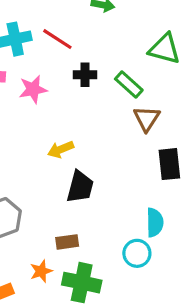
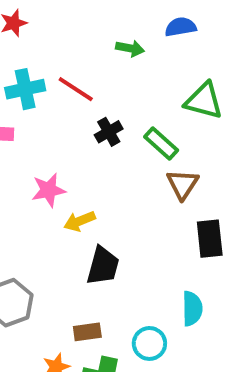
black cross: (85, 75) -> (109, 132), turned -30
pink star: (33, 89) -> (48, 190), moved
cyan circle: (137, 253) -> (149, 343), moved

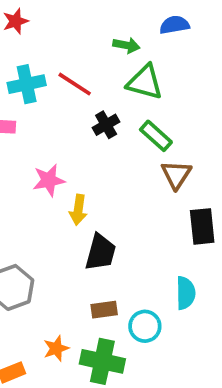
green triangle: (204, 101) -> (145, 82), moved
yellow arrow: (80, 221) -> (78, 210), turned -60
brown rectangle: (87, 332) -> (104, 310), moved

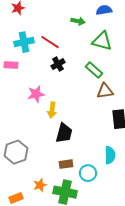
green triangle: (145, 82) -> (102, 41), moved
black cross: (106, 125) -> (58, 64), moved
brown triangle: (176, 175) -> (105, 91), turned 48

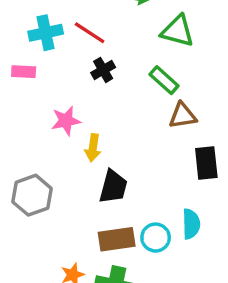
gray hexagon: (16, 152) -> (32, 195), moved
brown rectangle: (66, 164) -> (117, 239), size x1.5
cyan circle: (88, 173) -> (156, 238), moved

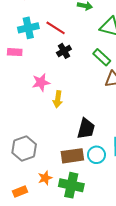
black trapezoid: (113, 187) -> (86, 129), moved
gray hexagon: (32, 195) -> (24, 149), moved

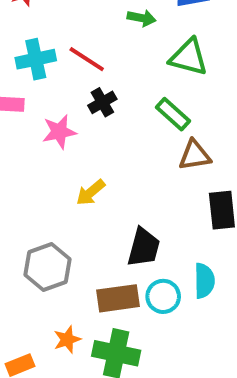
pink star: (41, 82) -> (59, 132), moved
yellow arrow: (58, 99) -> (91, 192), turned 42
gray hexagon: (24, 149) -> (47, 267), moved

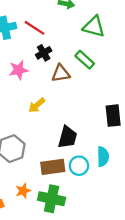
brown triangle: (195, 155) -> (61, 73), moved

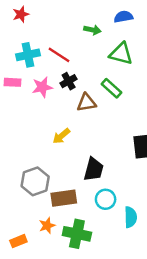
pink star: (19, 70) -> (42, 87), moved
cyan semicircle: (103, 157) -> (131, 217), moved
brown rectangle: (53, 167) -> (64, 198), moved

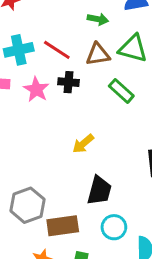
black cross: (69, 81) -> (69, 82), turned 35
pink star: (42, 87) -> (36, 89), turned -30
brown triangle: (86, 103) -> (98, 54), moved
yellow arrow: (61, 136) -> (83, 144), moved

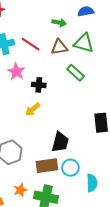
black cross: (69, 82) -> (39, 85), moved
yellow arrow: (83, 144) -> (33, 109), moved
brown rectangle: (63, 226) -> (47, 166), moved

